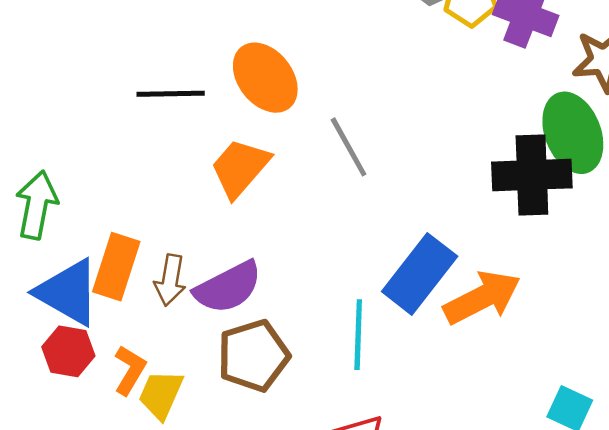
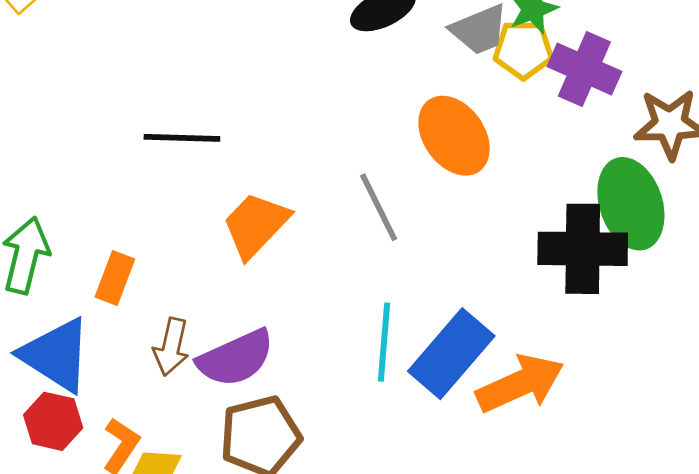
orange ellipse: (265, 78) -> (454, 136), moved
orange rectangle: (116, 267) -> (115, 278), moved, size x0.7
cyan line: (358, 335) -> (384, 342), moved

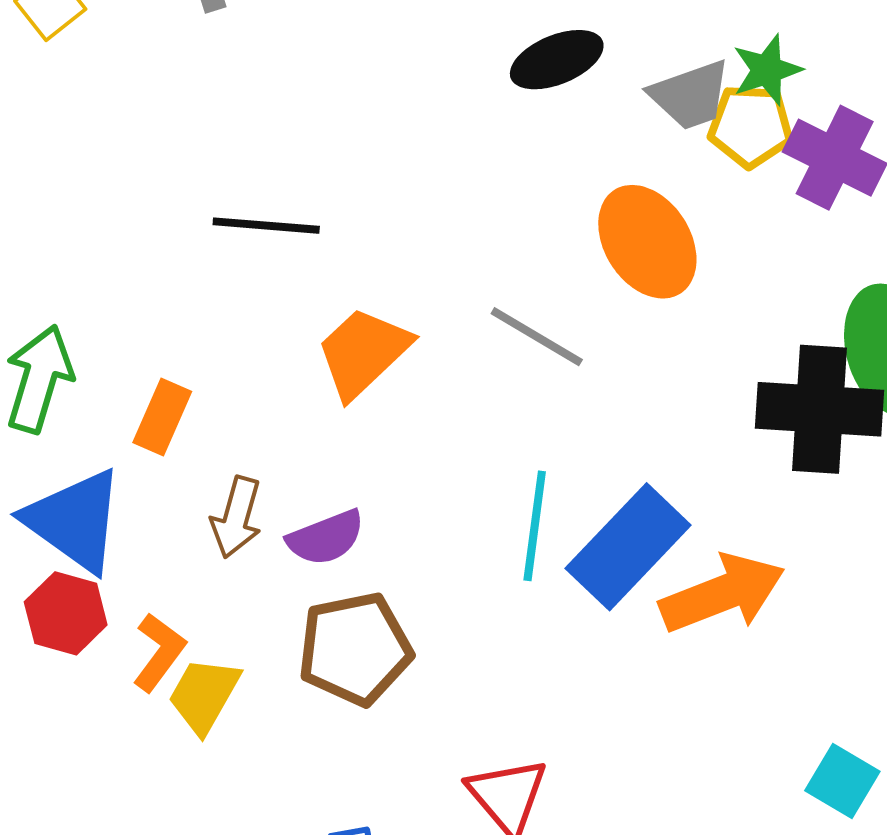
gray line: (379, 207) -> (537, 337), turned -36
purple semicircle: (236, 358) -> (326, 538), size x0.7

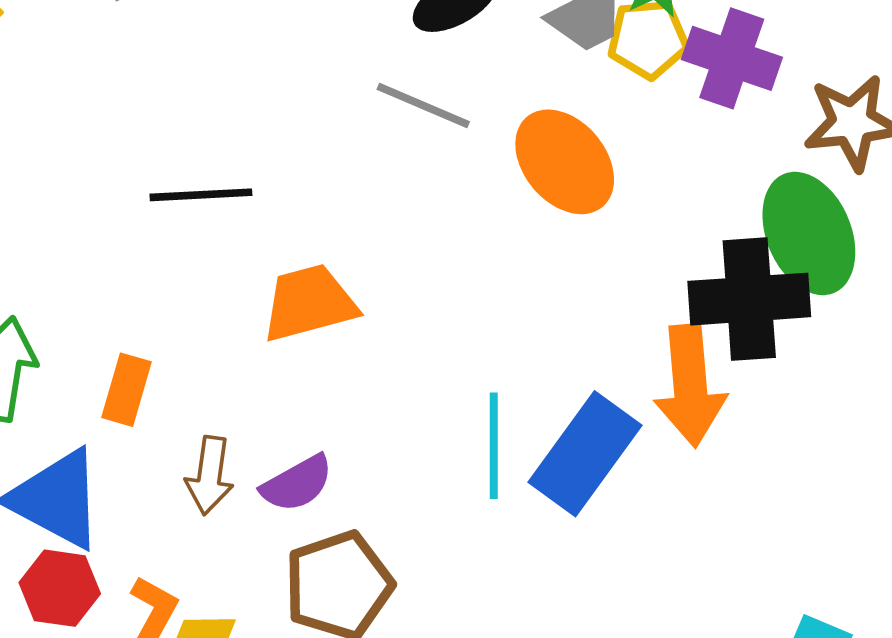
gray line: (537, 337) -> (423, 105), moved
orange trapezoid: (363, 352) -> (309, 303), turned 36
orange arrow: (722, 594) -> (690, 386), moved, turned 114

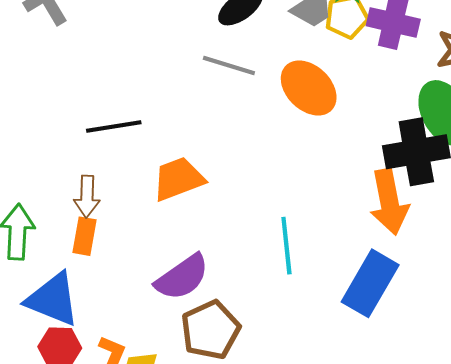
blue rectangle: (585, 454) -> (370, 283), moved
brown arrow: (210, 476) -> (87, 196), moved
purple semicircle: (297, 483) -> (182, 277), size x1.4

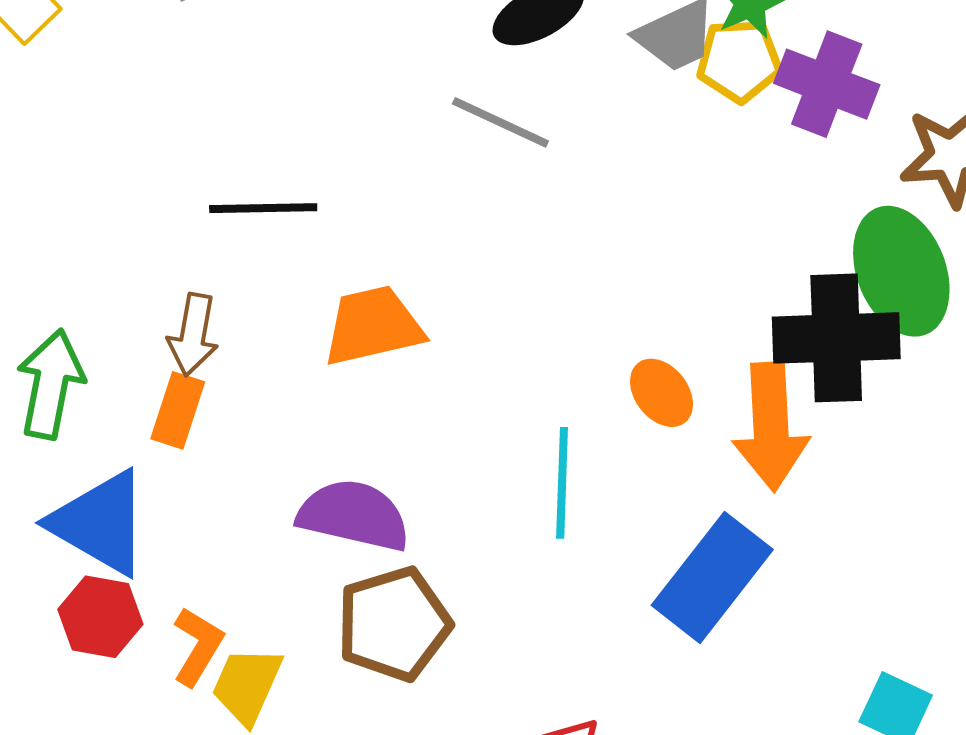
orange ellipse: (309, 88) -> (661, 393), moved, size x0.6
purple semicircle: (182, 277) -> (354, 515), turned -140

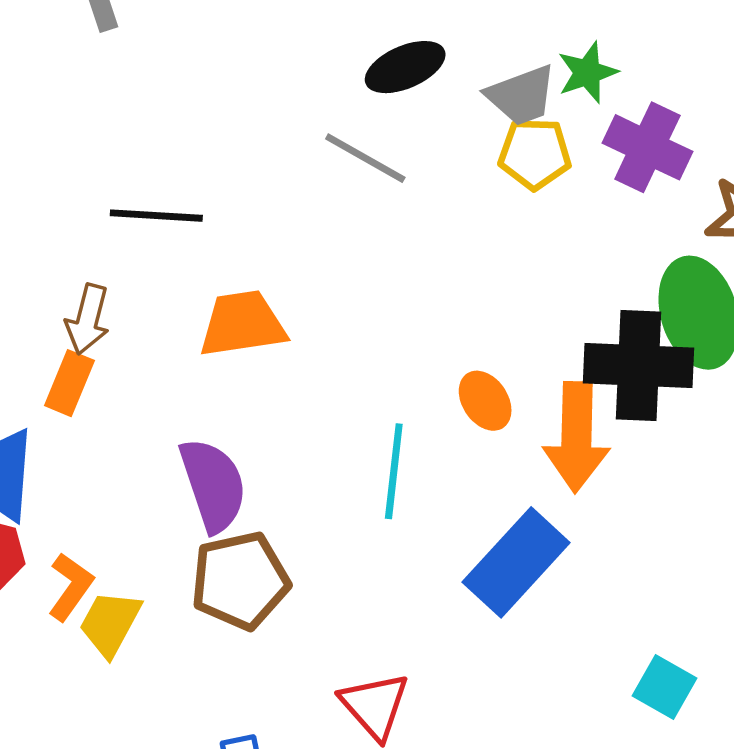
yellow pentagon: (739, 61) -> (535, 154), moved
purple semicircle: (354, 515) -> (213, 485), turned 54

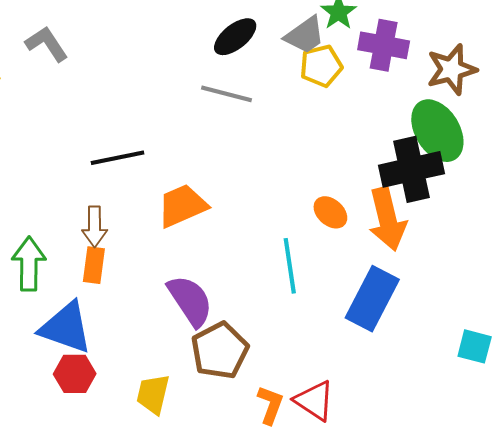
orange L-shape: (71, 587) -> (270, 405), moved

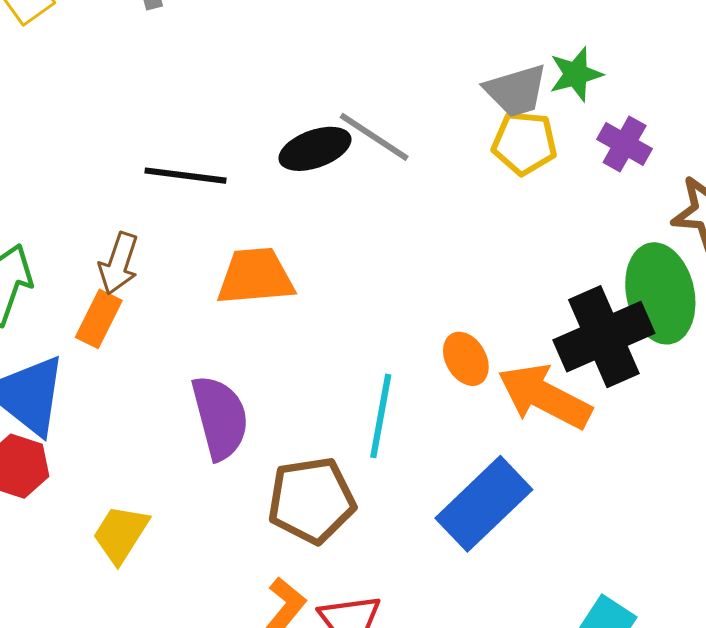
black ellipse: (235, 37) -> (315, 149), moved
purple cross: (384, 45) -> (625, 144), size x0.7
black cross: (411, 169) -> (604, 337), turned -30
orange arrow: (387, 219) -> (545, 396), turned 112
brown pentagon: (220, 351) -> (311, 500), moved

